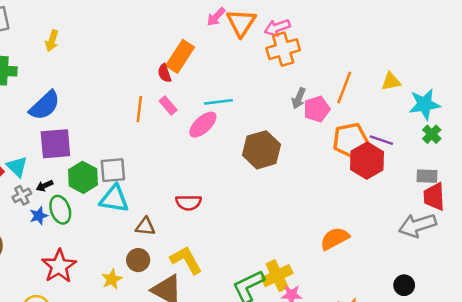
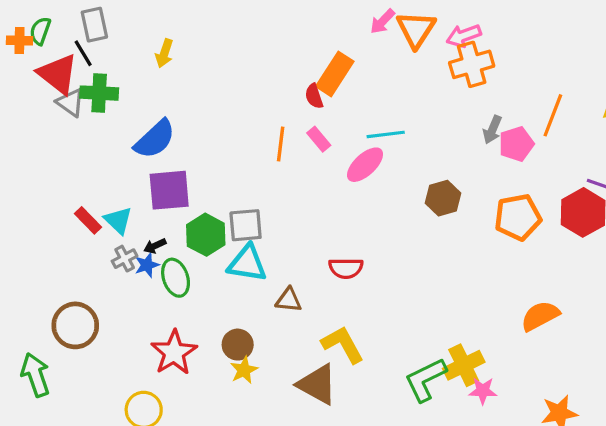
orange pentagon: (350, 140) -> (518, 217), moved
brown hexagon: (262, 150) -> (443, 198), size x0.7
blue star: (39, 216) -> (147, 265), moved
brown circle: (138, 260) -> (238, 345), moved

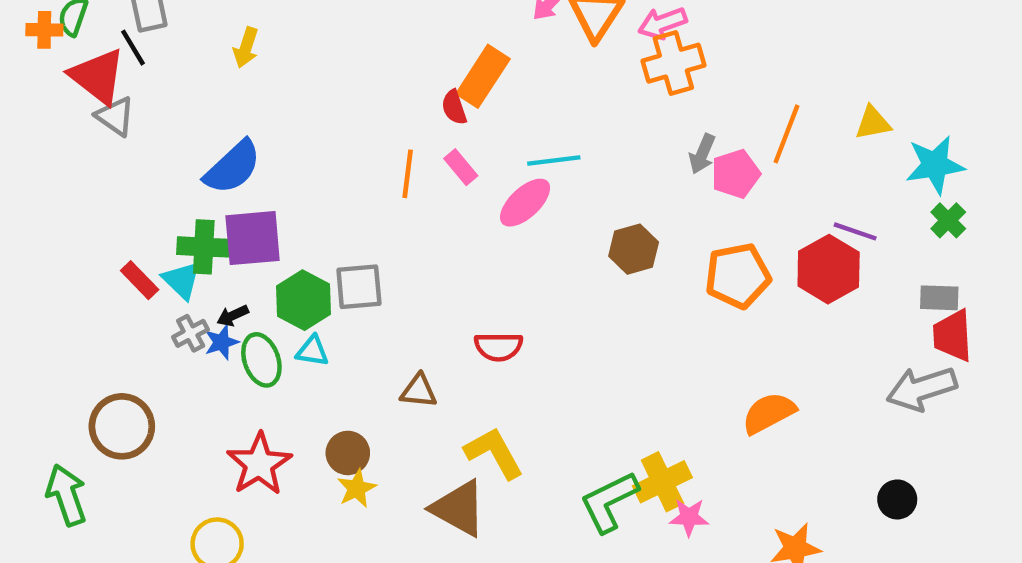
green cross: (99, 93) -> (204, 247), moved
cyan triangle: (247, 263) -> (312, 351), moved, size x0.6

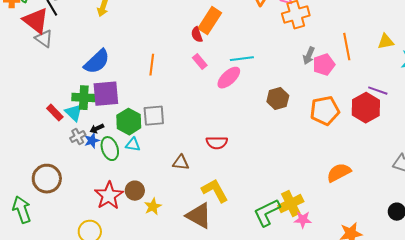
orange line: (786, 134) -> (347, 47), turned -32
orange line: (408, 174) -> (152, 65), moved
brown circle: (348, 453) -> (135, 191), moved

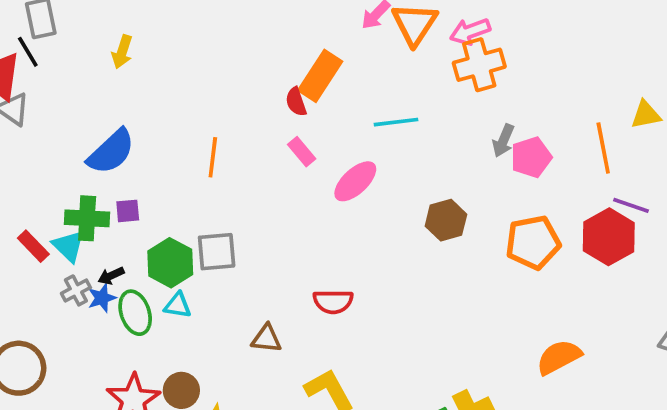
orange line: (347, 47) -> (603, 148), moved
cyan line: (242, 59) -> (396, 122), moved
purple square: (106, 94) -> (128, 211), size x0.5

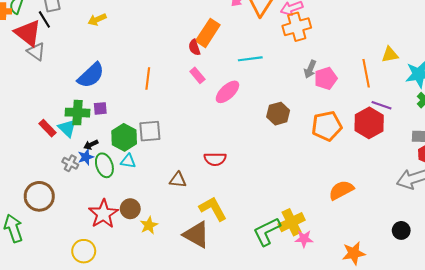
yellow arrow: (122, 52) -> (97, 19), turned 48
gray cross: (76, 290) -> (70, 163), moved, turned -35

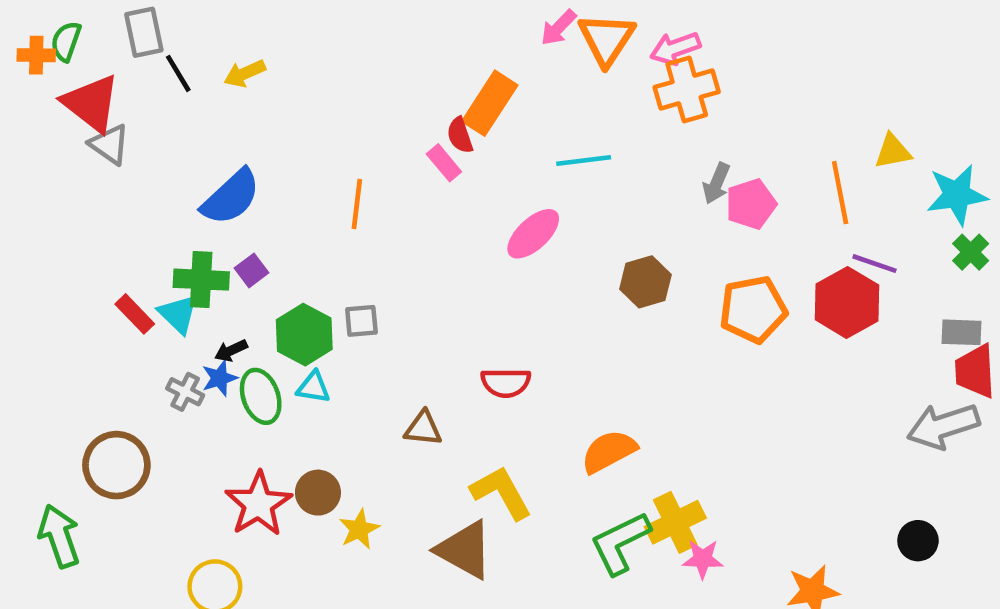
black line: (44, 19) -> (178, 73), moved
pink rectangle: (197, 75) -> (444, 163), moved
purple square: (100, 108) -> (252, 270), turned -32
gray square: (150, 131) -> (361, 321), size x0.7
orange semicircle: (341, 190) -> (609, 451), moved

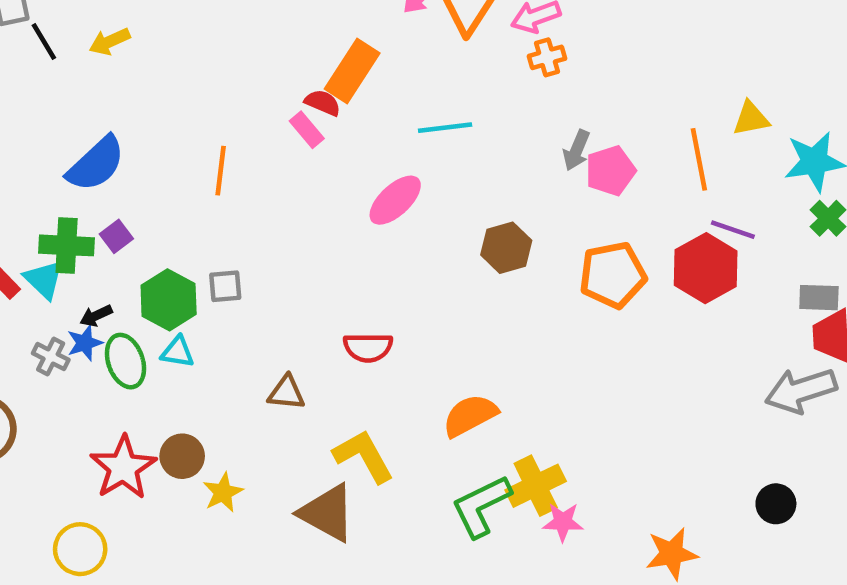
orange cross: (687, 89) -> (547, 57), size x0.6
red semicircle: (460, 135) -> (323, 103), turned 132

